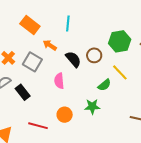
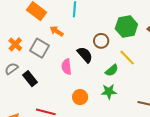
black semicircle: (73, 59) -> (85, 55), moved
green star: (92, 107) -> (109, 92), moved
orange circle: (65, 115) -> (80, 97), moved

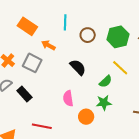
brown circle: (101, 41) -> (88, 35), moved
pink semicircle: (66, 67) -> (68, 98), moved
orange circle: (80, 97) -> (86, 117), moved

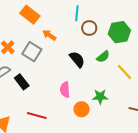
cyan line: (65, 22) -> (77, 13), moved
yellow line: (120, 68) -> (124, 72), moved
green semicircle: (106, 81) -> (103, 57), moved

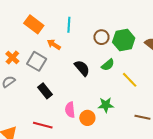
cyan line: (77, 13) -> (69, 25), moved
brown circle: (89, 28) -> (101, 37), moved
black rectangle: (22, 82) -> (45, 91), moved
pink semicircle: (65, 90) -> (70, 110), moved

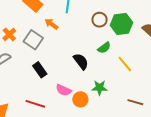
black semicircle: (82, 68) -> (81, 61), moved
pink semicircle: (70, 110) -> (64, 90), turned -63

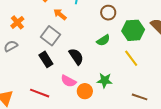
green hexagon: (121, 24) -> (133, 30), moved
gray square: (33, 40) -> (51, 36), moved
green semicircle: (104, 48) -> (103, 40), moved
black semicircle: (81, 61) -> (76, 57), moved

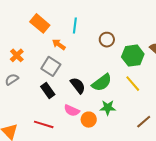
green semicircle: (103, 40) -> (102, 83), moved, size x1.5
brown line: (140, 97) -> (144, 122), turned -56

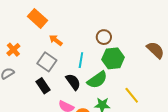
cyan line: (75, 25) -> (81, 60), moved
green hexagon: (133, 56) -> (113, 58), moved
yellow line: (133, 84) -> (132, 95), moved

